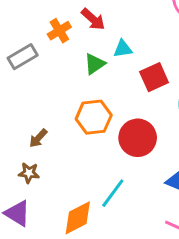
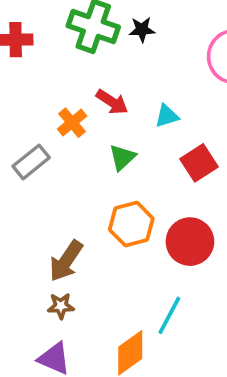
cyan triangle: (123, 49) -> (167, 116), moved
brown arrow: (38, 138) -> (66, 261), size x1.6

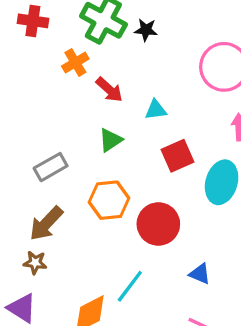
orange cross: (72, 123) -> (75, 62), moved
gray rectangle: (31, 162) -> (51, 167), moved

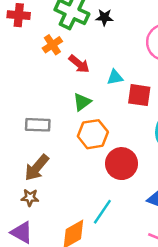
red square: (178, 156) -> (139, 95), moved, turned 35
gray rectangle: (51, 167) -> (38, 125), turned 35
orange hexagon: (109, 200) -> (93, 134), moved

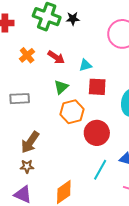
orange cross: (52, 45) -> (27, 55), moved
red square: (139, 95) -> (97, 87), moved
gray rectangle: (38, 125) -> (20, 99), moved
cyan line: (102, 212) -> (100, 170), moved

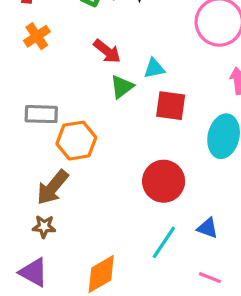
orange cross: (27, 55) -> (37, 36), moved
green triangle: (61, 87) -> (122, 87), moved
orange hexagon: (72, 112) -> (76, 141), moved

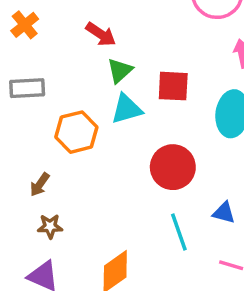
cyan triangle: (154, 68) -> (127, 109), moved, size x1.4
gray rectangle: (41, 114) -> (27, 88), moved
brown arrow: (53, 187) -> (40, 185), moved, size x0.6
cyan line: (164, 242) -> (179, 232), turned -48

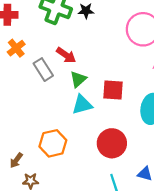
gray rectangle: (27, 88) -> (43, 70), moved, turned 60
orange hexagon: (76, 132) -> (53, 143), moved
brown arrow: (40, 185) -> (16, 160), moved

